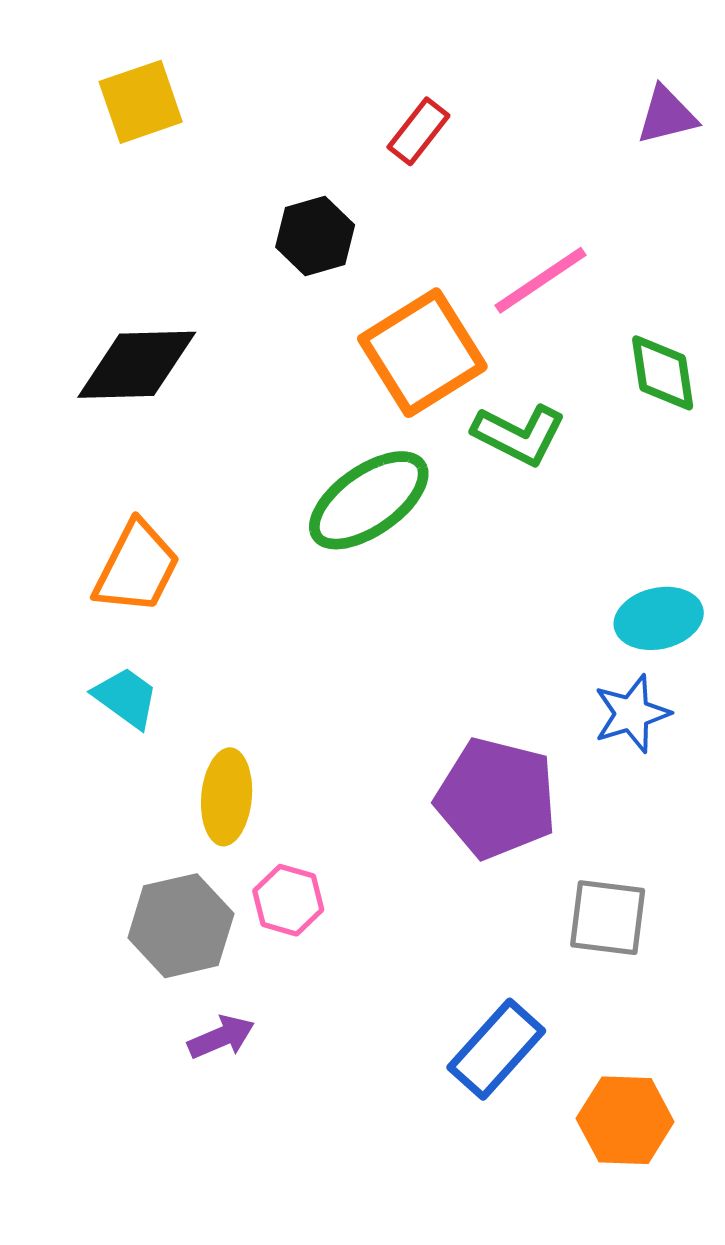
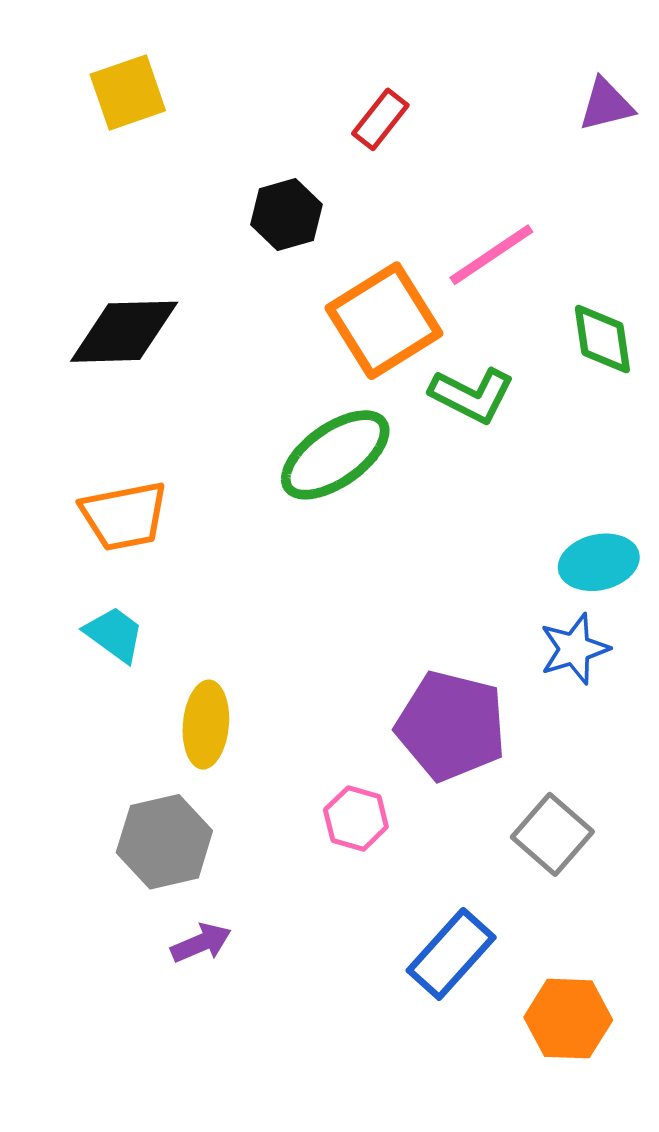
orange trapezoid: (137, 567) -> (124, 516), turned 52
pink hexagon: (288, 900) -> (356, 818), moved
gray square: (608, 918) -> (552, 834), turned 34

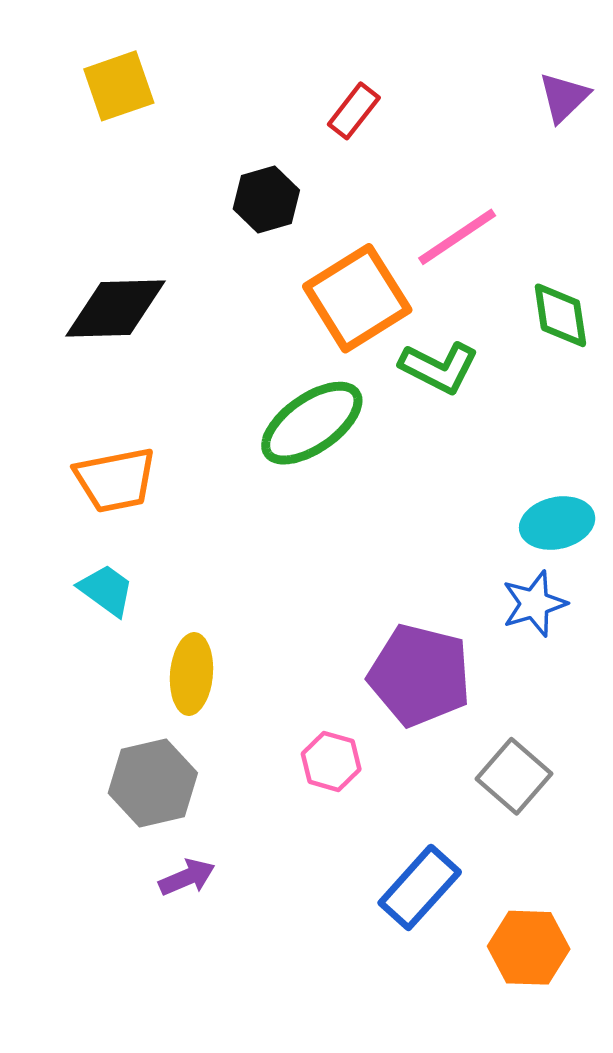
purple triangle: (606, 105) -> (564, 97), turned -30

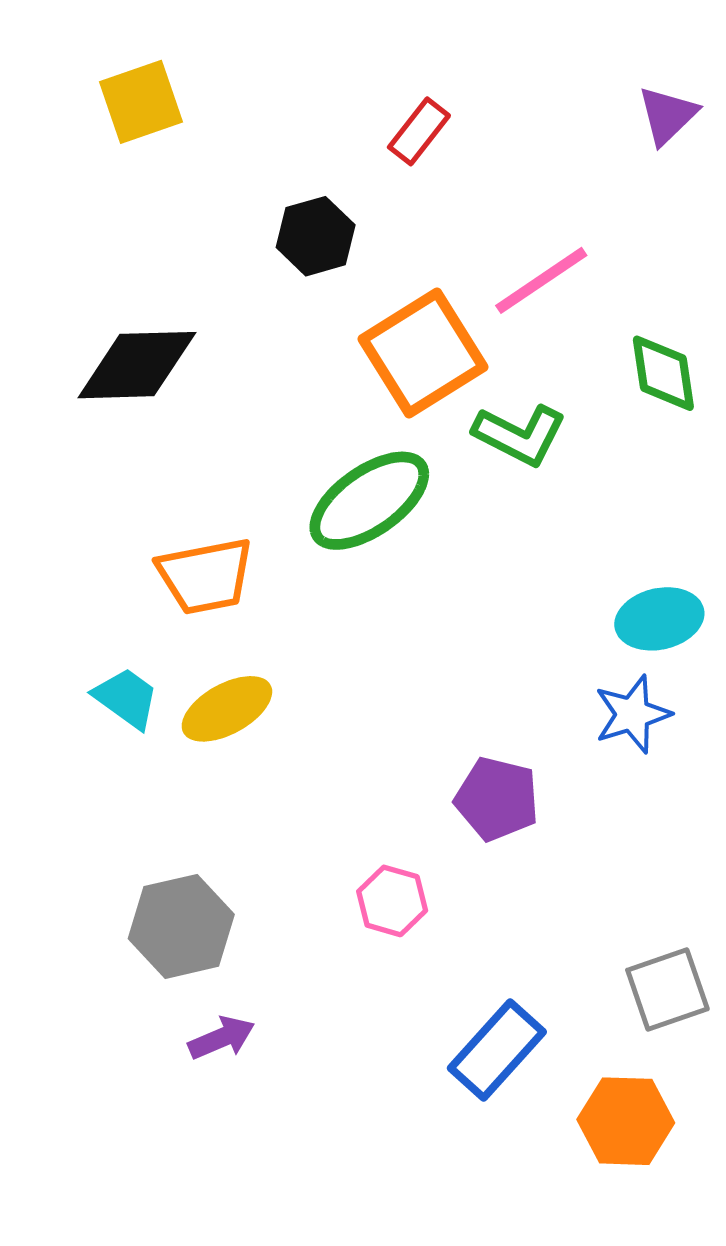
orange trapezoid: (115, 480) -> (205, 576), moved
yellow ellipse: (191, 674) -> (227, 709), moved, turned 56
purple pentagon: (420, 675) -> (497, 799), size x0.7
gray square: (514, 776) -> (667, 990), moved, turned 30

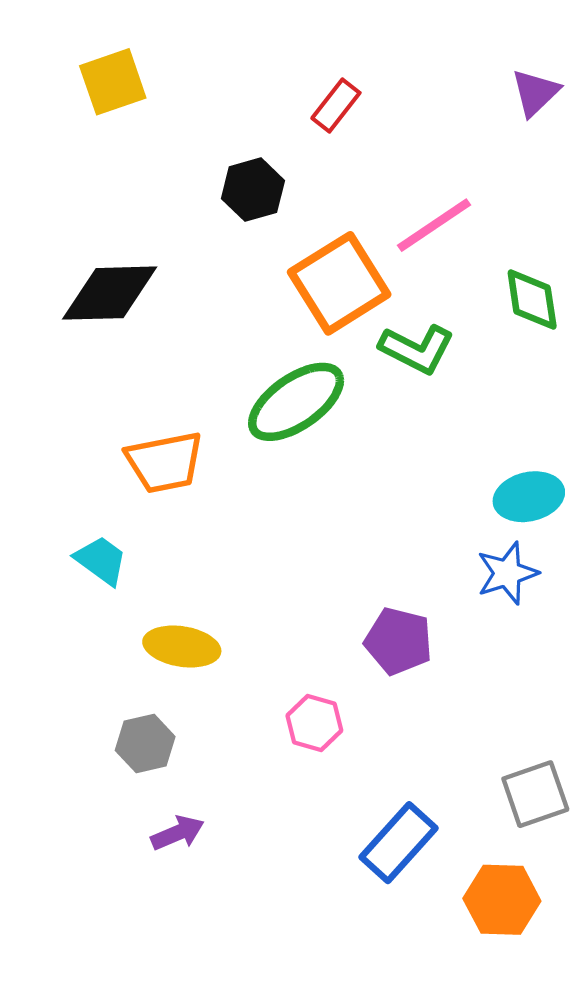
yellow ellipse: (227, 709) -> (182, 647), moved, turned 38
gray hexagon: (181, 926) -> (145, 743), size x0.7

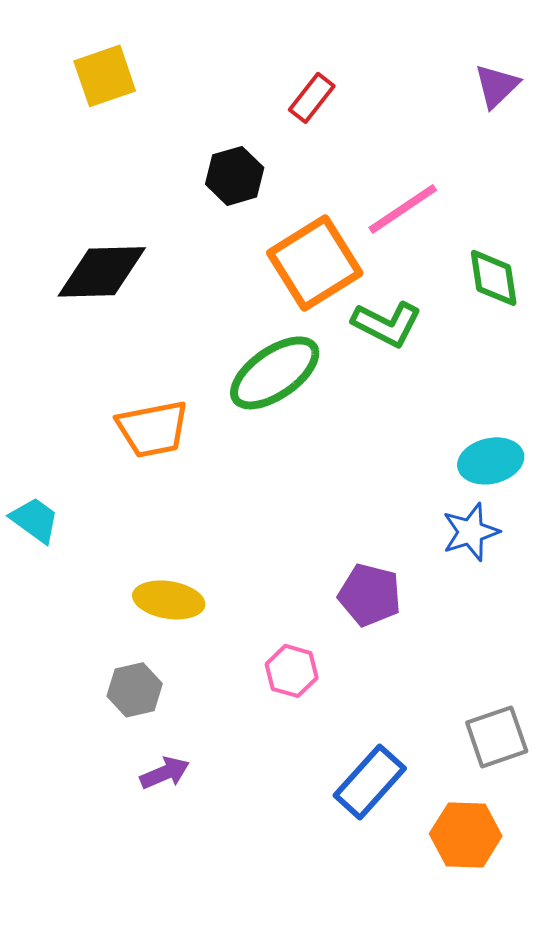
cyan trapezoid: (101, 560) -> (35, 520), moved

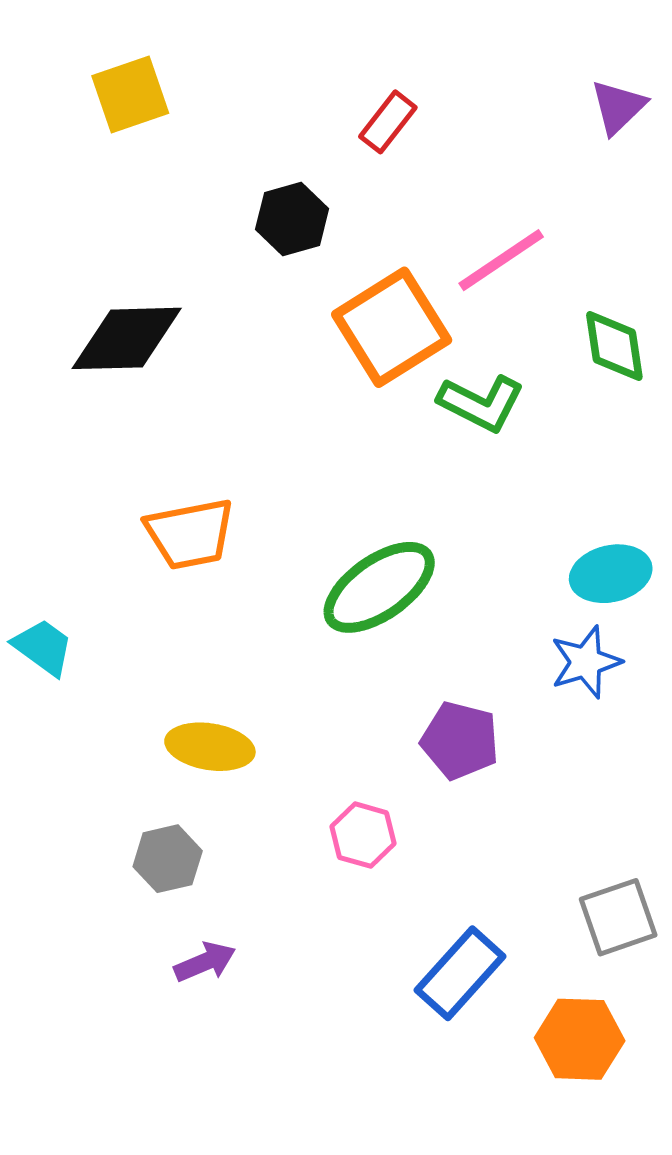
green ellipse: (275, 373) -> (379, 587), moved

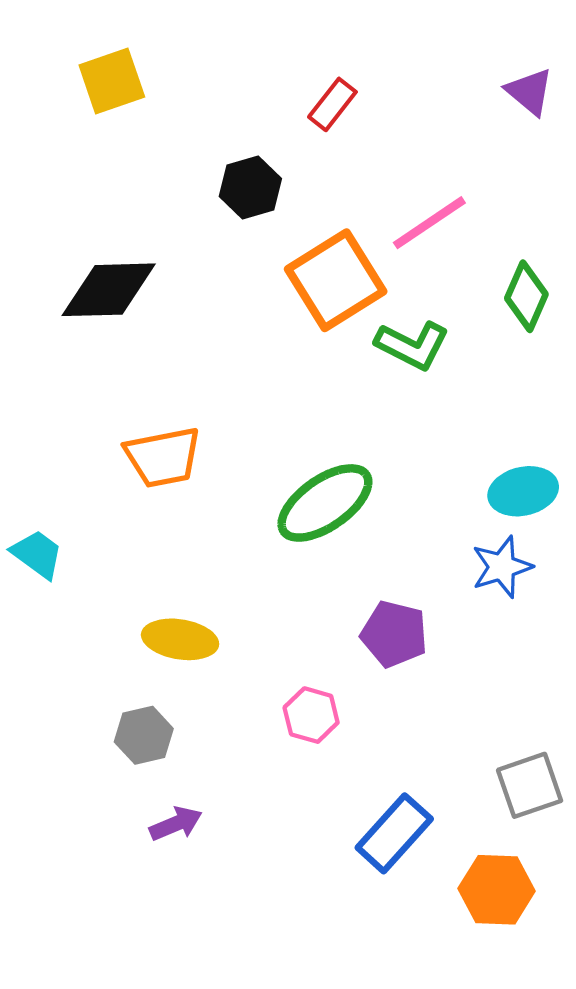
purple triangle: (618, 107) -> (530, 92), turned -36
green diamond: (614, 346) -> (526, 296), turned 32

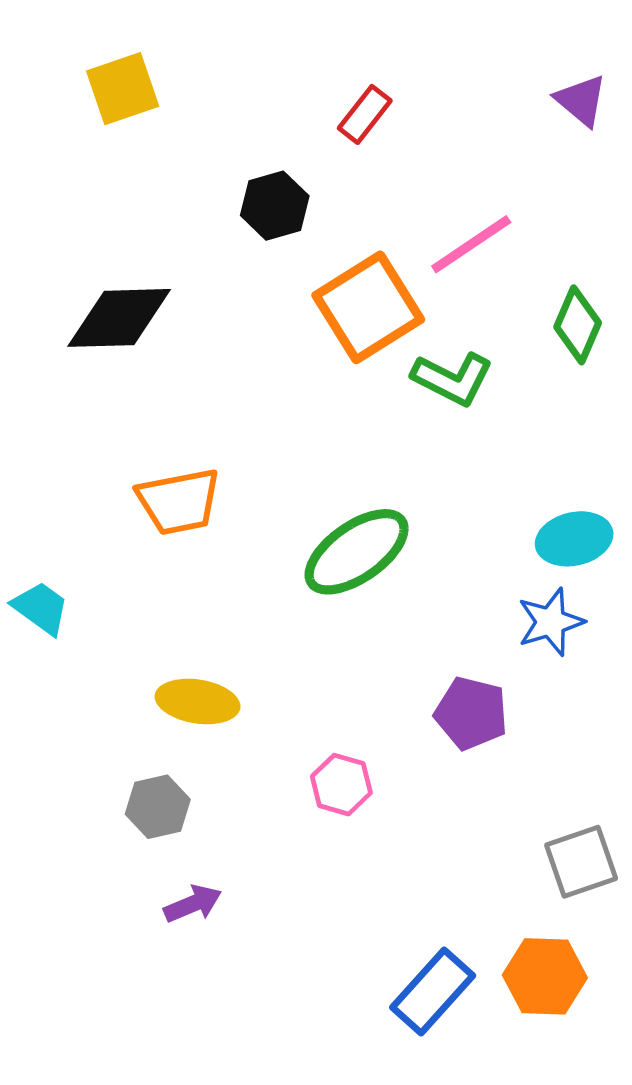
purple pentagon: (394, 634) -> (471, 713), moved
blue rectangle: (394, 833) -> (433, 992), moved

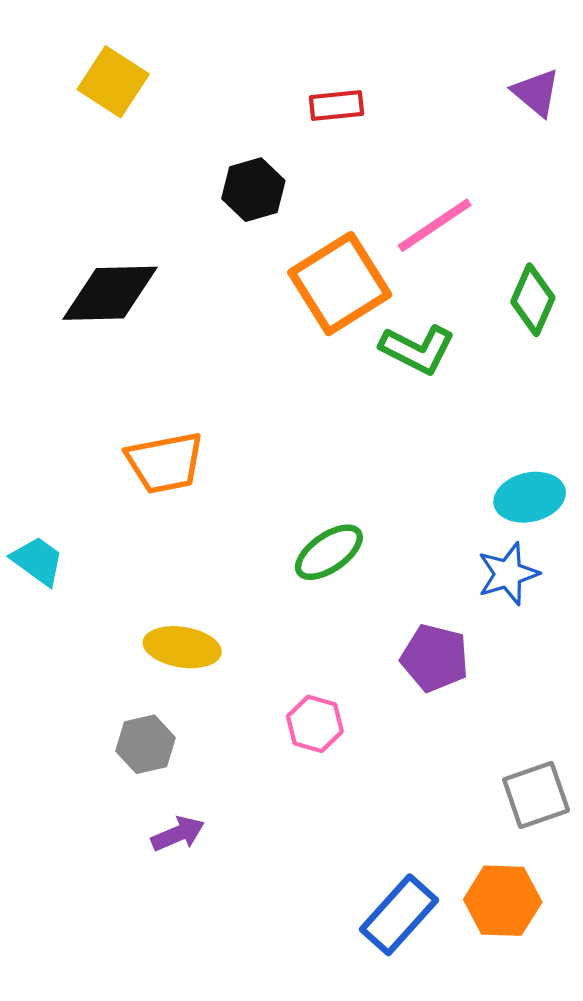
yellow square: (123, 89) -> (113, 82), turned -38
red rectangle: (365, 114) -> (336, 106), turned 46
green ellipse: (357, 552) -> (329, 552), moved, size x0.7

